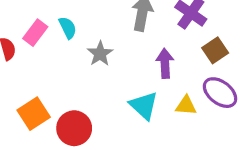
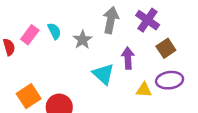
gray star: (100, 54) -> (83, 40), moved
purple ellipse: (220, 93) -> (170, 80), turned -45
cyan triangle: (144, 106) -> (103, 74), moved

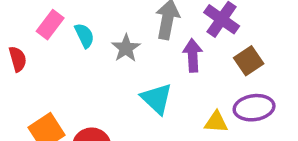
pink rectangle: (30, 35) -> (50, 25), moved
purple arrow: (128, 58) -> (193, 55), moved

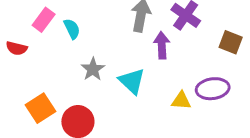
gray star: (126, 48) -> (93, 69), moved
red semicircle: (18, 59) -> (17, 48), turned 120
brown square: (249, 61) -> (231, 42), moved, turned -35

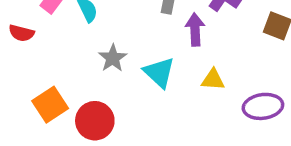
purple ellipse: (213, 89) -> (263, 106), moved
yellow triangle: (181, 101) -> (213, 80), moved

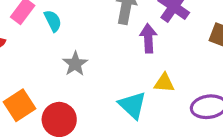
cyan triangle: (159, 72) -> (132, 105), moved

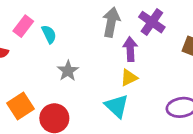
yellow triangle: (164, 83) -> (129, 78), moved, turned -30

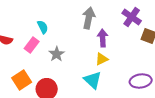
purple cross: (152, 22) -> (132, 17), moved
pink rectangle: (23, 26) -> (32, 45), moved

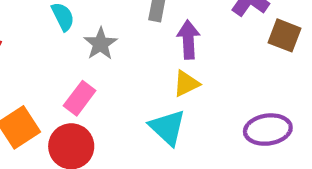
pink rectangle: (32, 45) -> (80, 98), moved
gray star: (57, 54) -> (101, 44), moved

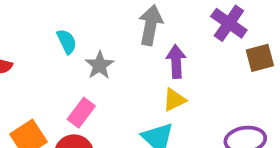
brown square: (285, 35) -> (260, 58), turned -36

